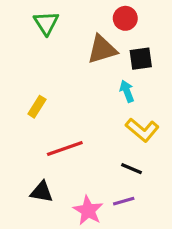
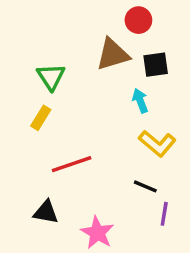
green triangle: (46, 23) -> (51, 77), moved
purple line: (124, 201) -> (164, 214), moved, turned -65

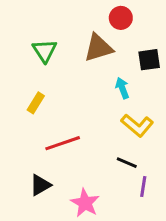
black square: (156, 65) -> (149, 60), moved
green triangle: (51, 77) -> (45, 51), moved
black triangle: (46, 212) -> (40, 185), turned -40

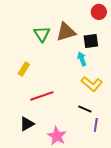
red circle: (121, 18) -> (99, 12), moved
green triangle: (45, 51) -> (42, 34), moved
black square: (149, 60) -> (91, 41), moved

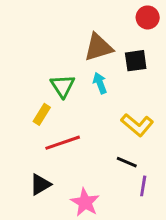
green triangle: (42, 34) -> (63, 86), moved
cyan arrow: (82, 59) -> (100, 83), moved
yellow rectangle: (24, 69) -> (42, 114), moved

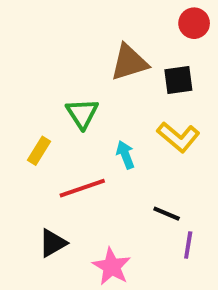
cyan arrow: (100, 83) -> (125, 155), moved
yellow rectangle: (42, 114) -> (39, 151), moved
yellow L-shape: (137, 125) -> (178, 137), moved

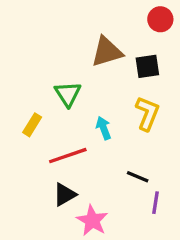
yellow L-shape: (178, 137) -> (147, 113), turned -108
black triangle: (53, 243) -> (65, 195), moved

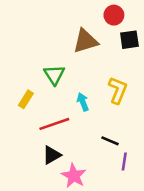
red circle: (160, 19) -> (114, 15), moved
black square: (147, 66) -> (129, 40), moved

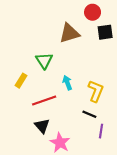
yellow L-shape: (118, 90) -> (96, 91), moved
black triangle: (52, 155) -> (42, 126), turned -42

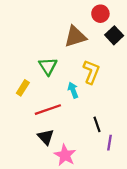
black square: (105, 32) -> (114, 35), turned -35
yellow L-shape: (96, 91) -> (91, 72), moved
black line: (89, 114) -> (97, 124), turned 48

